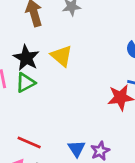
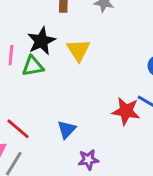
blue triangle: (77, 149) -> (67, 129), moved

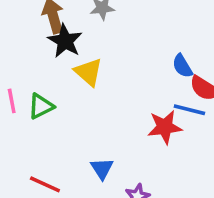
black star: (41, 41) -> (65, 41), moved

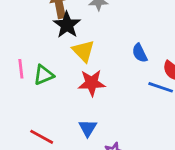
blue semicircle: (182, 66) -> (140, 53), moved
red star: (165, 127) -> (92, 83), moved

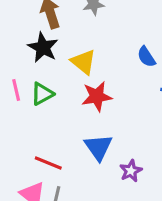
black star: (67, 25) -> (43, 47), moved
blue triangle: (88, 128) -> (98, 147), size x1.4

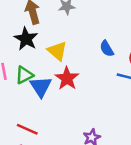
red star: (97, 96) -> (67, 78), turned -30
blue triangle: (98, 147) -> (41, 87), moved

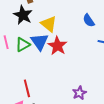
blue triangle: (41, 87) -> (40, 42), moved
red line: (27, 129) -> (27, 88), turned 54

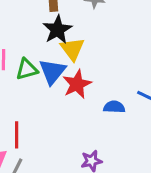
black star: (23, 15) -> (57, 30), moved
blue semicircle: (89, 20) -> (114, 107), moved, turned 112

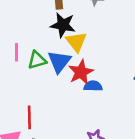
black star: (57, 30) -> (63, 25), turned -30
blue semicircle: (114, 107) -> (93, 86), moved

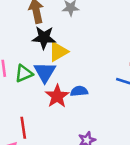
yellow triangle: (76, 42) -> (58, 52), turned 45
red star: (81, 72) -> (57, 96), moved

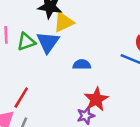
red star: (57, 96) -> (96, 99), moved
red line: (23, 128) -> (21, 98), turned 35

